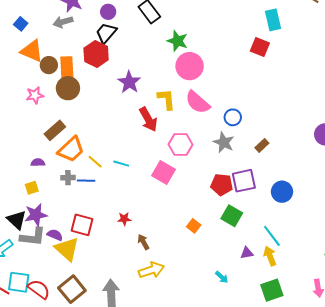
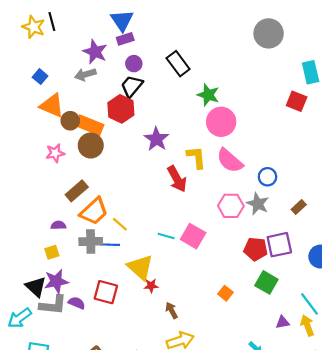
orange rectangle: (67, 69) -> (90, 125), turned -65
pink hexagon: (181, 144) -> (231, 206), moved
cyan line: (121, 164) -> (166, 236), moved
gray cross: (68, 178) -> (91, 241), size x1.5
yellow triangle: (67, 249) -> (140, 267), moved

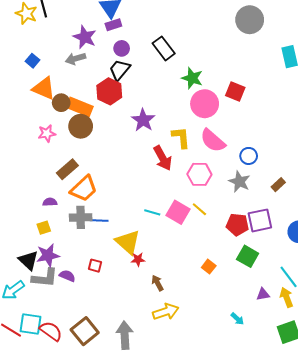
red square: (297, 101) -> (235, 91), moved
pink hexagon: (231, 206) -> (199, 174), moved
yellow line: (120, 224) -> (199, 209), moved
red square: (106, 292) -> (95, 266), size x0.6

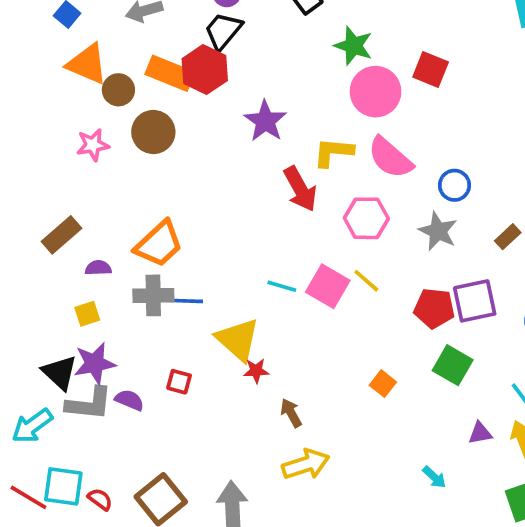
orange rectangle: (80, 107) -> (170, 73), moved
yellow L-shape: (181, 138) -> (333, 152), turned -80
brown rectangle: (67, 169) -> (62, 235), moved
red semicircle: (51, 331) -> (100, 499), size x0.6

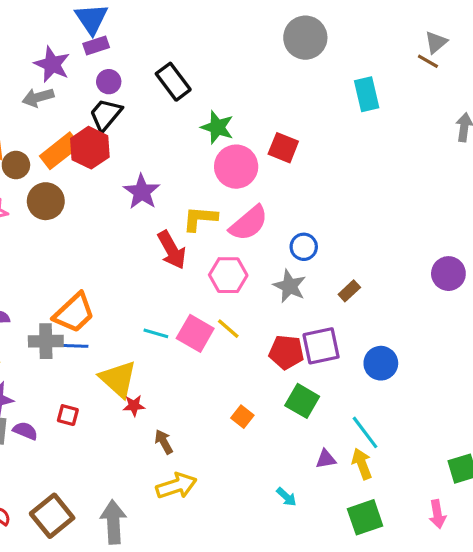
orange rectangle: (170, 73) -> (60, 151), turned -60
pink semicircle: (390, 158) -> (249, 223), turned -81
orange trapezoid: (159, 244) -> (74, 313), moved

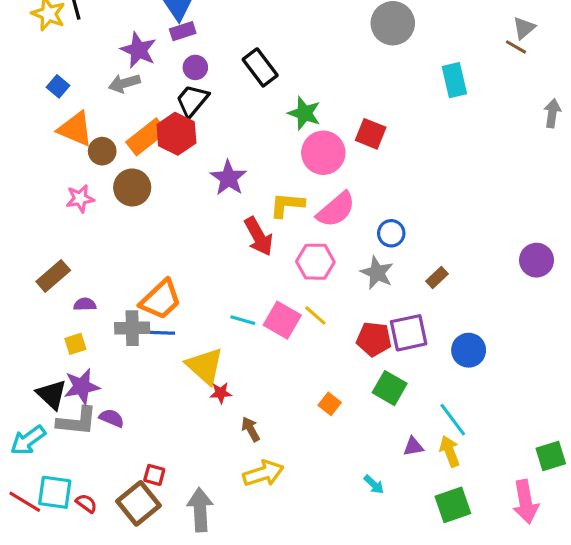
red square: (68, 415) -> (154, 475), moved
pink arrow: (437, 514) -> (525, 502), size x1.5

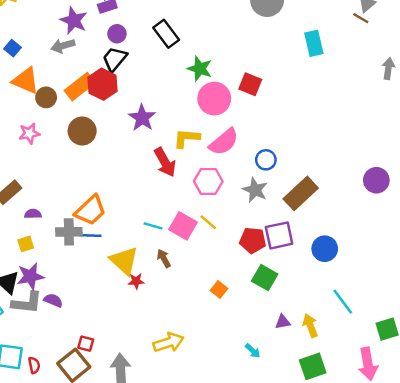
brown circle: (132, 187) -> (82, 131), moved
brown rectangle: (437, 278) -> (301, 193), size x2.0
cyan line: (453, 420) -> (343, 302), moved
brown arrow: (251, 429) -> (164, 258), moved
red semicircle: (86, 503) -> (34, 365), turned 42

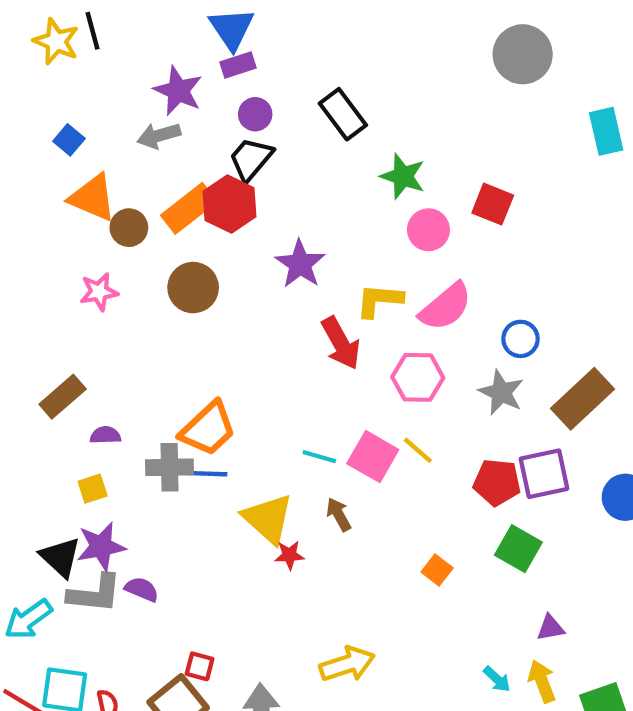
pink circle: (214, 99) -> (428, 230), size x0.7
yellow arrow: (310, 326) -> (542, 681), moved

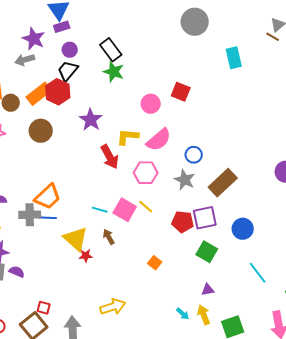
green star: (403, 176) -> (114, 72), moved
green square: (518, 549) -> (207, 252), moved

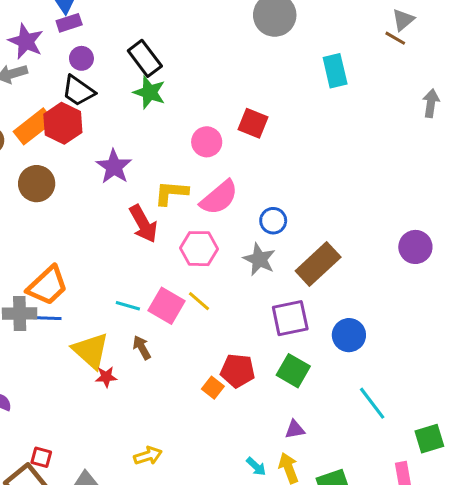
black trapezoid: (68, 71) -> (78, 91), turned -95
red pentagon: (183, 222) -> (238, 371), moved
yellow arrow: (113, 307) -> (148, 456), size x0.7

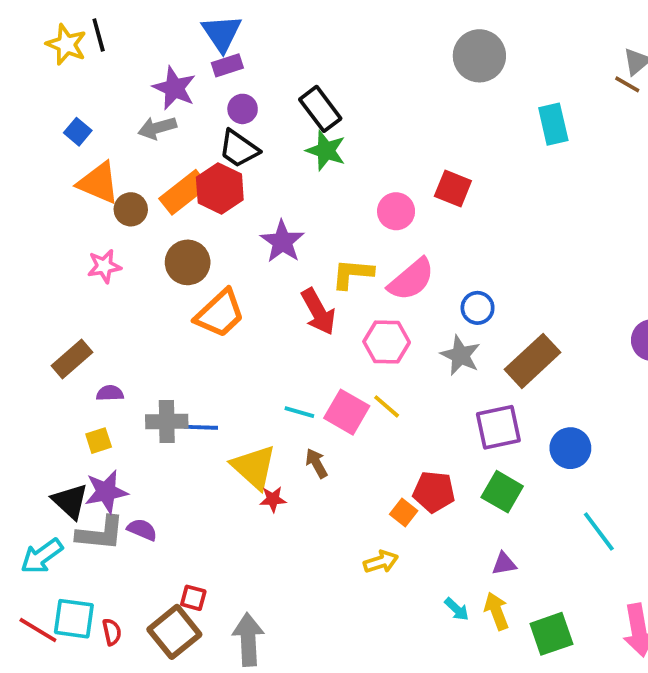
orange trapezoid: (47, 286) -> (220, 314), moved
yellow arrow: (148, 456) -> (381, 562), moved

